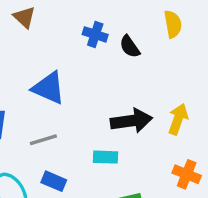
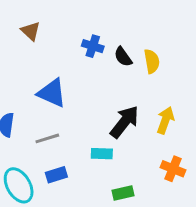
yellow semicircle: (173, 24) -> (152, 61), moved
black arrow: (131, 121) -> (125, 122), turned -44
blue rectangle: (54, 181) -> (56, 175), turned -40

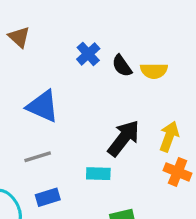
blue cross: (93, 46) -> (88, 54), turned 30
yellow semicircle: (152, 61) -> (154, 71), turned 100
orange cross: (173, 169) -> (178, 172), moved

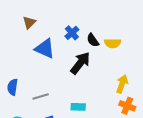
brown triangle: (19, 37) -> (29, 22), turned 32
blue triangle: (43, 106) -> (45, 49), moved
black arrow: (124, 138) -> (80, 63), moved

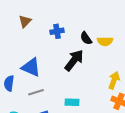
blue cross: (72, 33) -> (57, 31), moved, turned 32
blue triangle: (45, 49) -> (31, 67), moved

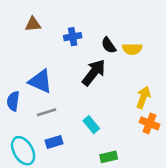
brown triangle: (25, 21) -> (33, 24), turned 40
cyan rectangle: (72, 102) -> (91, 125), turned 48

